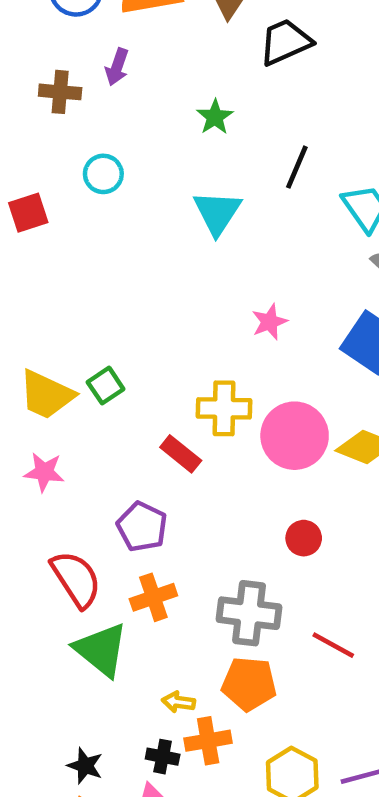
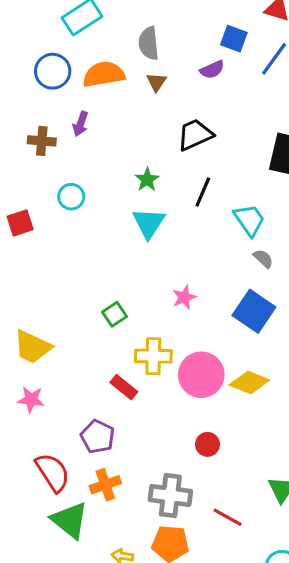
black trapezoid: (285, 42) -> (195, 135), moved
green star: (215, 117) -> (147, 180), moved
green square: (106, 386) -> (115, 314), moved

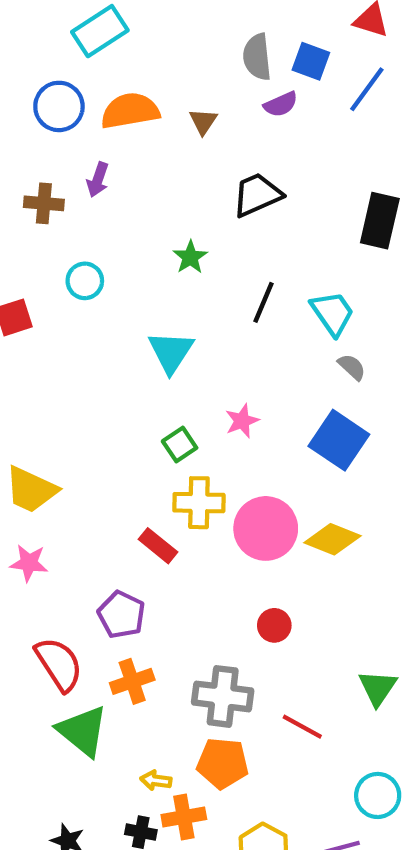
gray semicircle: (149, 43) -> (257, 57), moved
black line: (203, 192) -> (264, 302), moved
cyan triangle: (149, 223) -> (171, 352), moved
green square: (115, 314) -> (180, 445), moved

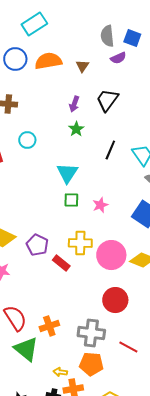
purple arrow: (98, 180) -> (74, 104), moved
black trapezoid: (257, 195) -> (107, 100), turned -30
green square: (180, 445) -> (71, 200), moved, turned 35
purple pentagon: (121, 615) -> (37, 245), moved
red circle: (274, 625) -> (115, 300), size x1.6

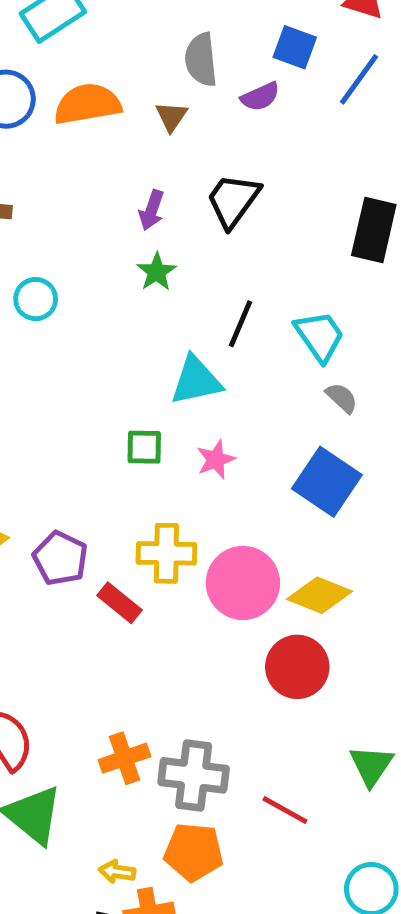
gray semicircle: (107, 36) -> (201, 60), moved
cyan triangle: (67, 173) -> (196, 381), moved, turned 45
red circle: (115, 300) -> (297, 667), moved
orange cross: (49, 326) -> (124, 758), moved

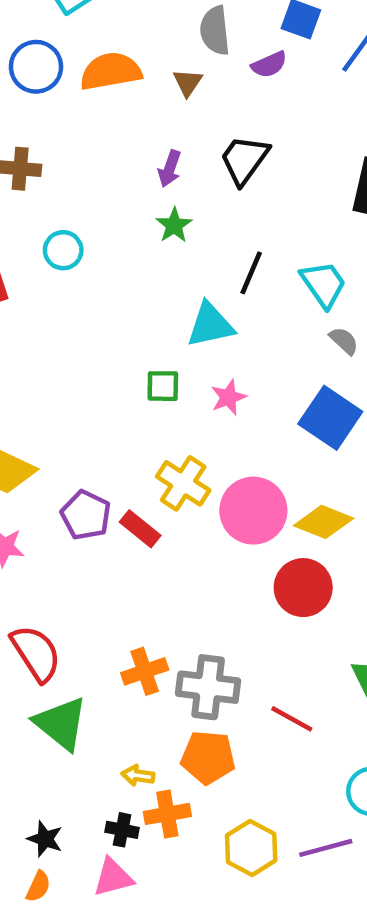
yellow cross: (166, 553) -> (183, 483), turned 32
purple pentagon: (60, 558) -> (86, 515), moved

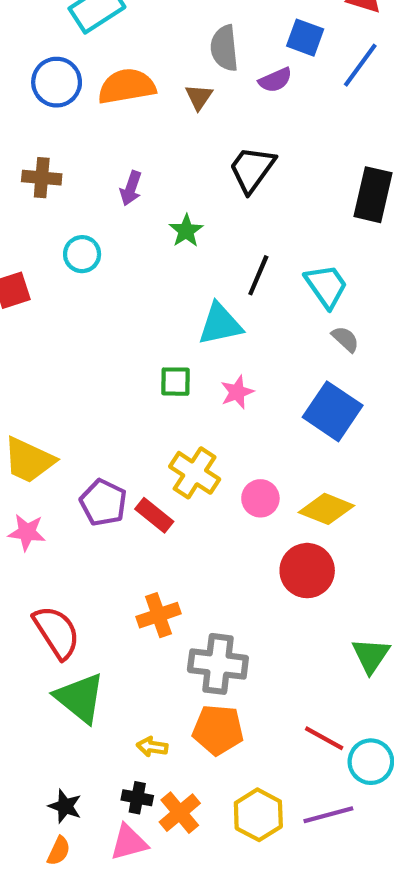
purple arrow: (170, 169) -> (131, 188), moved
pink circle: (253, 511) -> (260, 498), size x0.6
orange cross: (145, 671) -> (158, 615), moved
red line: (292, 719) -> (324, 738), moved
orange cross: (167, 814) -> (180, 813), moved, turned -30

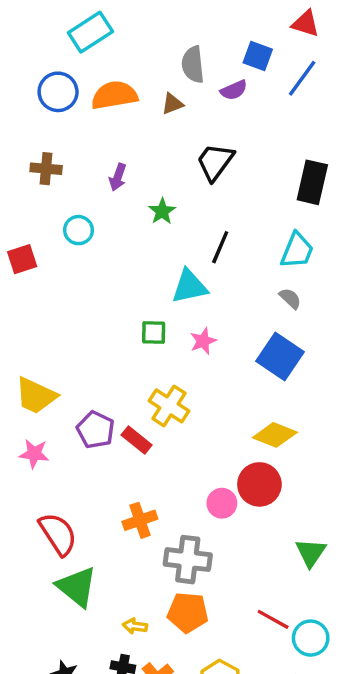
brown triangle: (199, 97) -> (172, 104), turned 35
cyan trapezoid: (326, 286) -> (297, 251), moved, turned 57
pink circle: (260, 498) -> (222, 503), moved

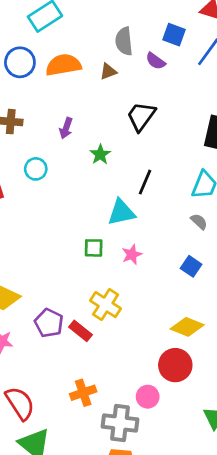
purple semicircle: (234, 90) -> (156, 61), turned 60
blue square: (280, 356) -> (191, 266), size x0.6
pink circle: (222, 503) -> (148, 397), moved

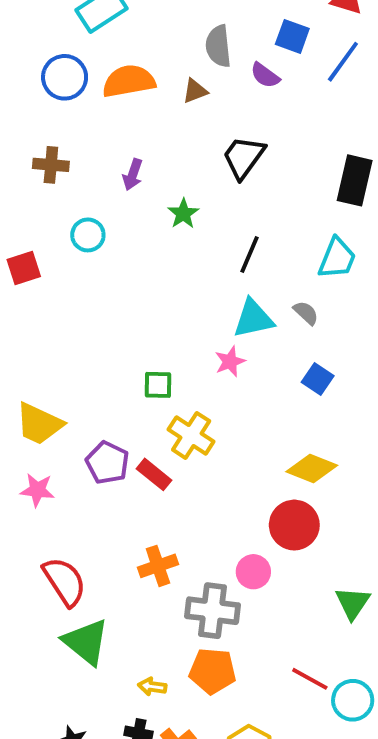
cyan triangle: (121, 212) -> (253, 319), moved
gray semicircle: (199, 222) -> (306, 313), moved
green square: (94, 248) -> (158, 385), moved

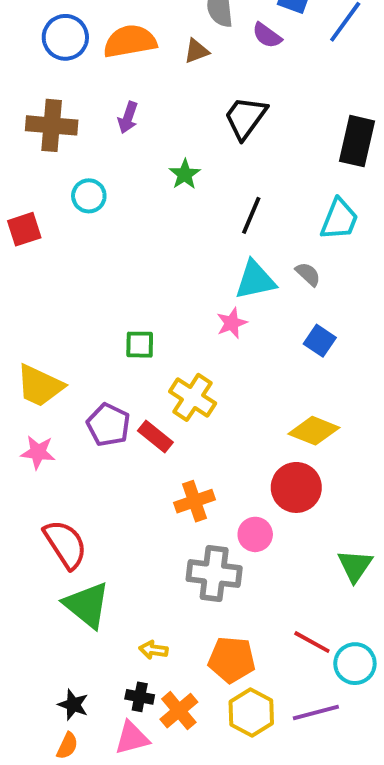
brown cross: (51, 165) -> (52, 125), size x1.4
purple arrow: (133, 175) -> (128, 118), moved
green square: (158, 385) -> (140, 345), moved
orange cross: (158, 566) -> (195, 501), moved
orange pentagon: (212, 671) -> (232, 660), moved

